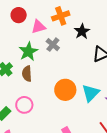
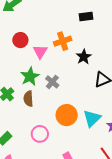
pink triangle: (38, 27) -> (40, 52), turned -42
gray cross: (53, 45) -> (52, 82), moved
pink circle: (24, 105) -> (40, 134), moved

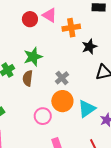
pink triangle: (40, 52) -> (50, 15), moved, turned -42
gray cross: (52, 82) -> (62, 78), moved
pink circle: (40, 134) -> (43, 116), moved

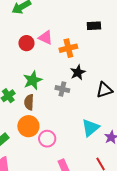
black star: (89, 47) -> (78, 72), moved
gray cross: (62, 78) -> (62, 89), moved, turned -32
orange circle: (62, 101) -> (28, 126), moved

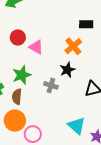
pink triangle: (46, 38) -> (36, 47), moved
orange cross: (68, 48) -> (73, 46), moved, turned -30
cyan triangle: (90, 128) -> (77, 126), turned -42

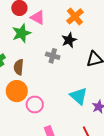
green star: (22, 75) -> (21, 33), moved

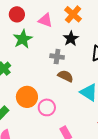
pink triangle: (38, 17) -> (45, 20), moved
brown semicircle: (19, 67) -> (66, 76), moved, turned 119

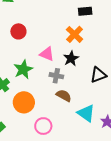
pink triangle: (45, 20) -> (47, 54), moved
green star: (23, 39) -> (23, 69), moved
orange circle: (27, 97) -> (24, 102), moved

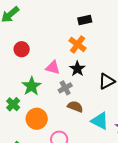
gray cross: (56, 76) -> (65, 88), turned -32

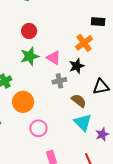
green star: (31, 86) -> (30, 56), moved
brown semicircle: (75, 107) -> (79, 101), moved

